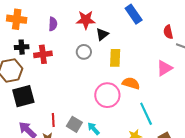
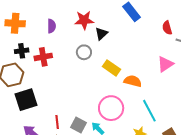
yellow rectangle: (115, 58) -> (111, 68), moved, turned -54
pink circle: (107, 95) -> (111, 108), moved

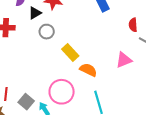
black triangle: (101, 34) -> (35, 13), moved

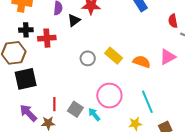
gray circle: (47, 32) -> (88, 58), moved
orange semicircle: (88, 70) -> (142, 62), moved

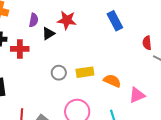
yellow rectangle: (114, 56) -> (85, 72), turned -54
pink triangle: (168, 57) -> (137, 95), moved

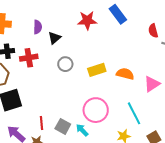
red star: (67, 20) -> (87, 20), moved
gray circle: (59, 73) -> (65, 64), moved

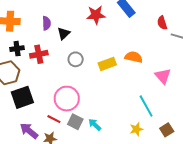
orange semicircle: (125, 74) -> (134, 57), moved
pink triangle: (152, 84) -> (163, 76), turned -36
pink circle: (96, 110) -> (67, 99), moved
red line: (41, 123) -> (54, 119), turned -56

